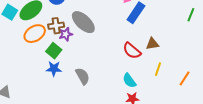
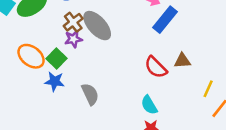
brown cross: (56, 26) -> (73, 22), moved, turned -35
orange ellipse: (35, 34) -> (31, 56), moved, turned 65
yellow line: (158, 69) -> (208, 89), moved

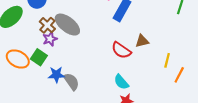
blue star: (55, 81) -> (56, 75), moved

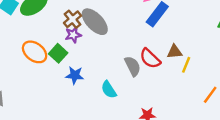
yellow line: (167, 60) -> (186, 65), moved
gray semicircle: (71, 82) -> (133, 66), moved
cyan semicircle: (121, 82) -> (109, 90), moved

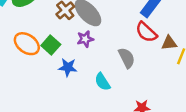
purple star: (73, 35) -> (85, 39), moved
red semicircle: (150, 59) -> (146, 32), moved

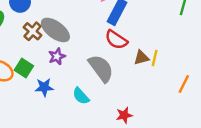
brown triangle: (169, 43) -> (141, 58), moved
gray semicircle: (127, 58) -> (101, 68), size x1.4

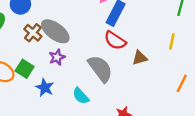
yellow line: (155, 58) -> (172, 42), moved
blue star: (44, 87) -> (45, 88), turned 30

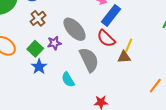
gray ellipse: (55, 31) -> (74, 29), moved
yellow line: (172, 42) -> (129, 45), moved
green square: (25, 69) -> (35, 49), moved

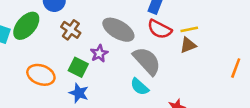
yellow line: (129, 45) -> (189, 29), turned 72
blue star: (39, 67) -> (79, 93), moved
cyan semicircle: (68, 80) -> (140, 87), moved

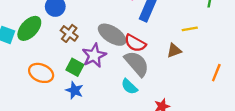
red semicircle: (160, 29) -> (135, 43), moved
yellow line: (189, 29) -> (190, 29), moved
purple star: (99, 53) -> (94, 55), size x1.5

